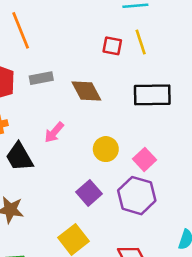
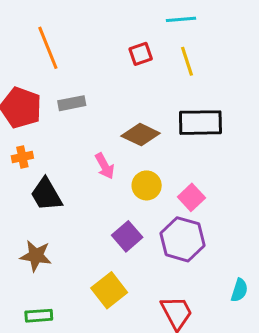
red square: (112, 46) -> (141, 54), moved, turned -30
brown diamond: (86, 91) -> (141, 135), moved, turned -36
pink arrow: (54, 132) -> (105, 166), moved, turned -70

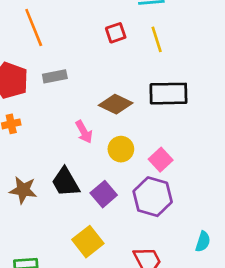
black trapezoid: (46, 194) -> (65, 182), moved
brown star: (36, 256) -> (23, 190), moved

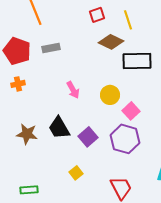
brown diamond: (116, 104) -> (111, 42), moved
yellow circle: (121, 149) -> (110, 95), moved
yellow square: (88, 242) -> (76, 173), size x0.6

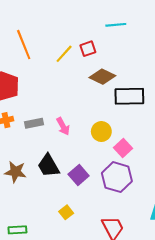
yellow line: (128, 20) -> (64, 54), moved, turned 60
gray rectangle: (51, 48) -> (34, 123), moved

